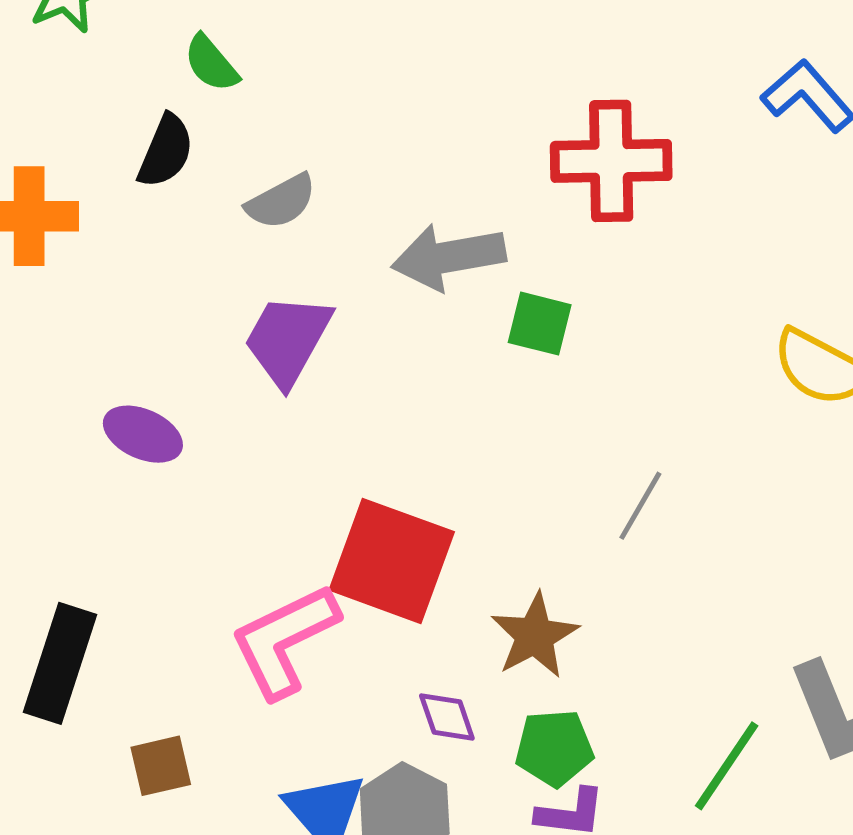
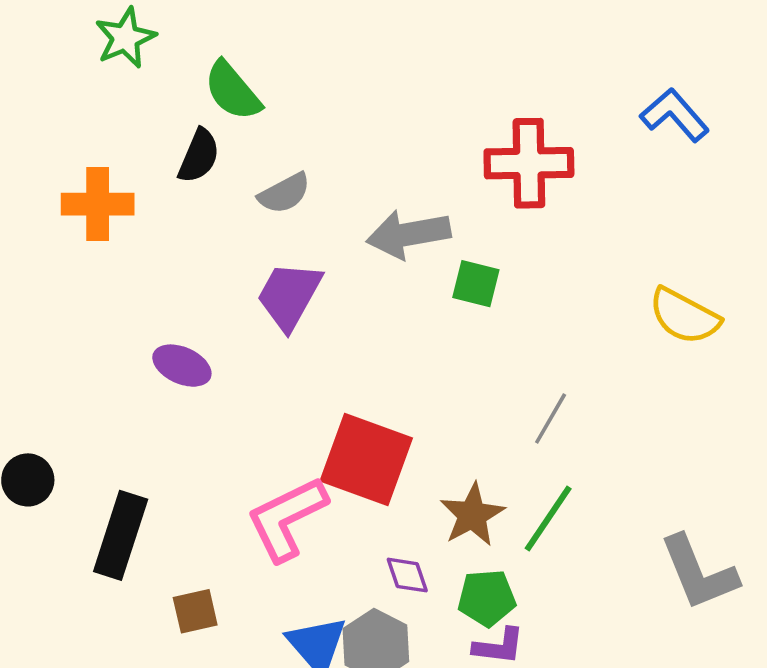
green semicircle: (211, 63) -> (233, 91), size x1.4
green line: (727, 766) -> (548, 518), moved

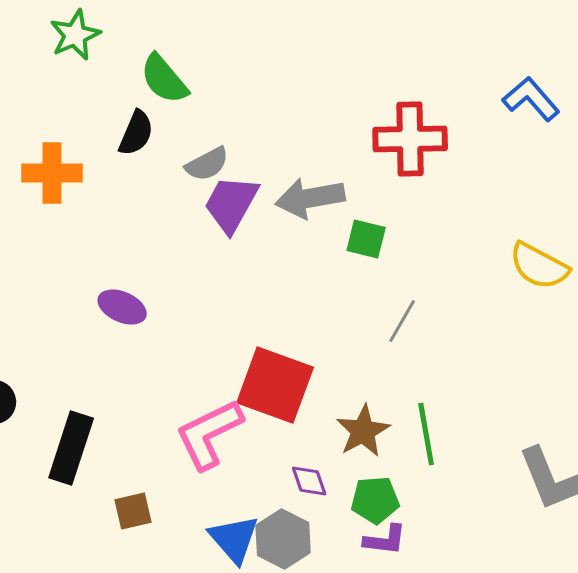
purple trapezoid: (289, 296) -> (231, 204), moved
gray line: (551, 419) -> (402, 321), moved
green line: (548, 518) -> (426, 434), turned -44

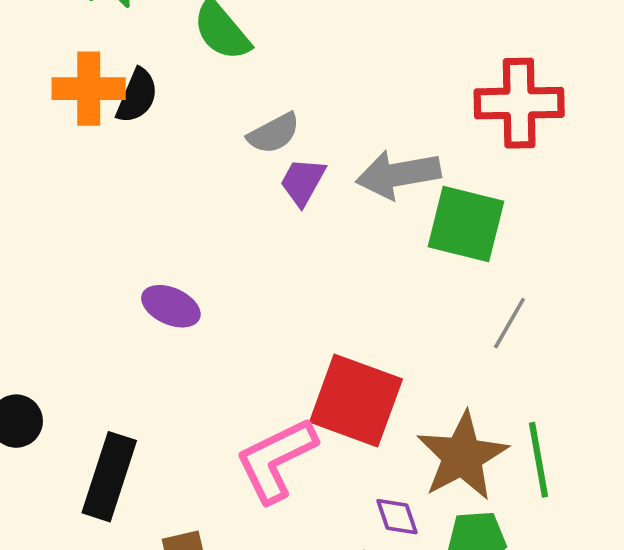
black semicircle: (136, 133) -> (137, 96), moved
orange cross: (52, 173) -> (89, 89), moved
purple trapezoid: (231, 204) -> (303, 182), size x0.7
green square: (366, 239) -> (466, 224), size x1.6
brown star: (363, 431) -> (462, 456), size x1.4

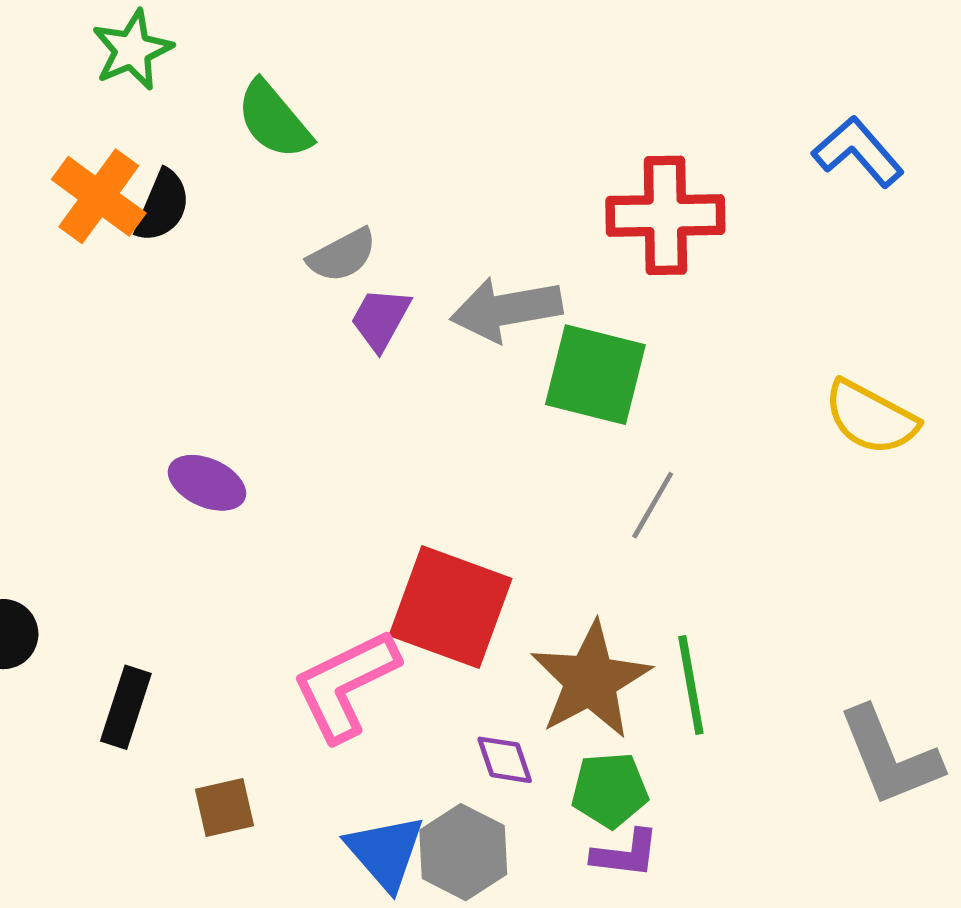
orange cross: (89, 89) -> (99, 196), turned 36
black rectangle: (109, 477) -> (126, 707), size x0.7

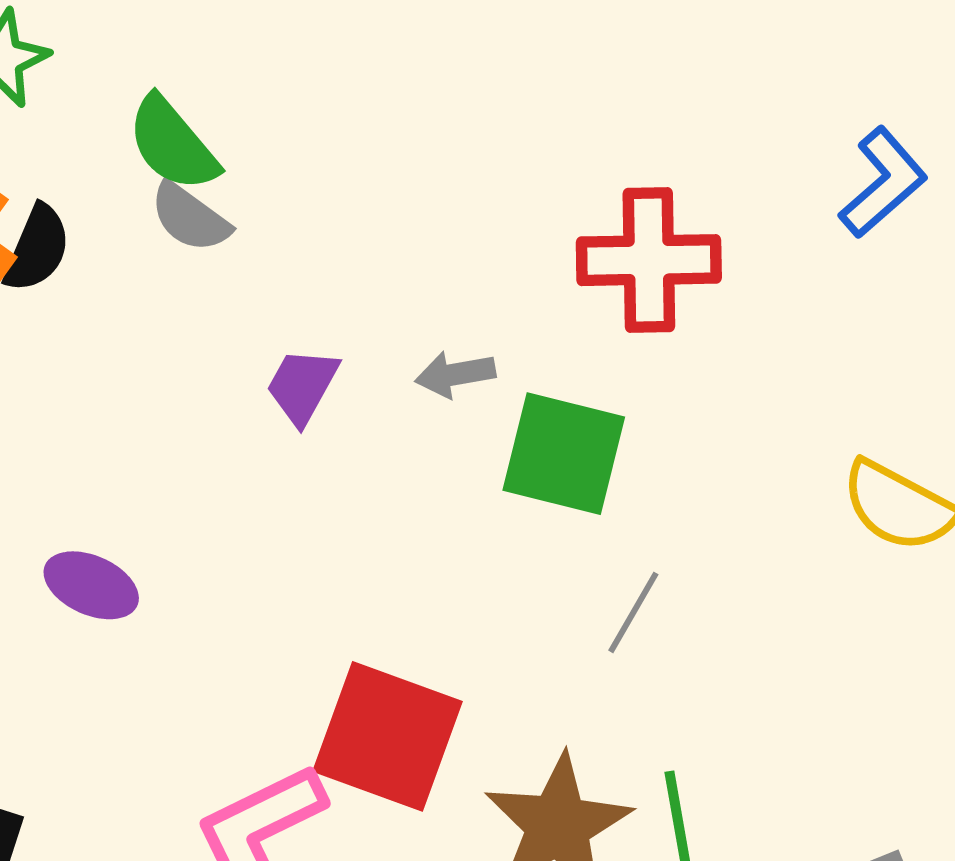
blue L-shape: (858, 152) -> (883, 183), turned 90
gray semicircle: (342, 255) -> (190, 217), moved, turned 64
gray arrow: (506, 309) -> (455, 374), size x0.6

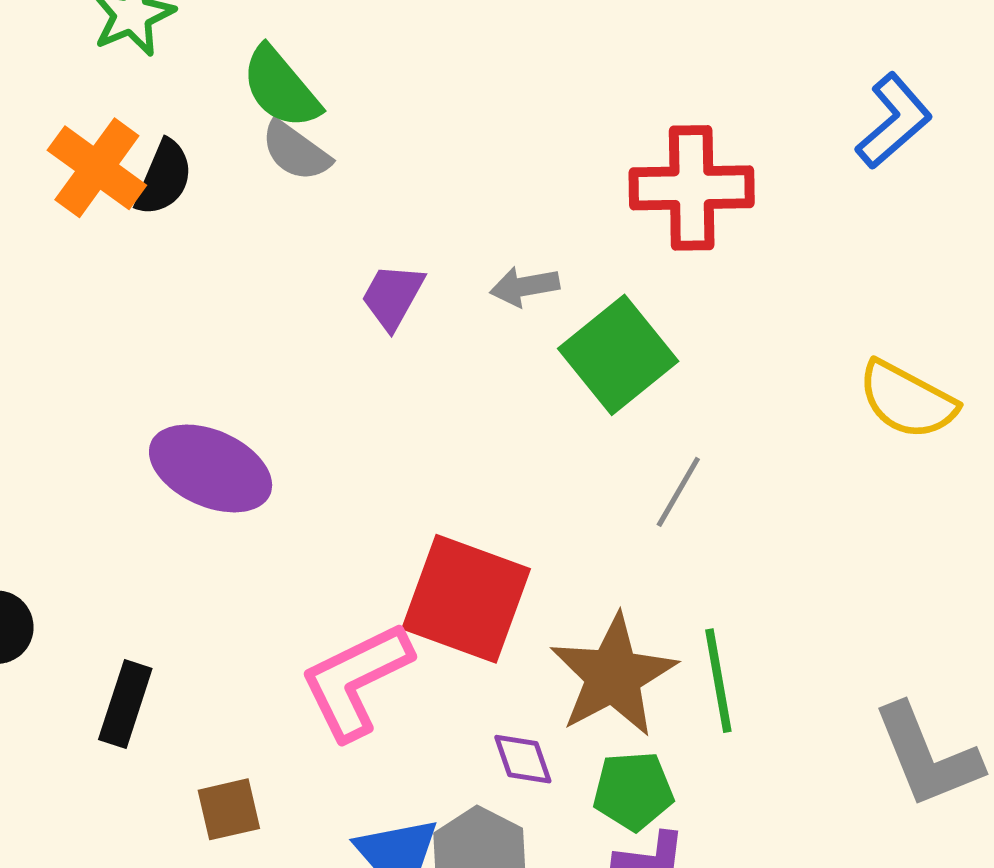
green square: (564, 454) -> (618, 355), turned 37
purple ellipse: (91, 585) -> (211, 468), size x1.5

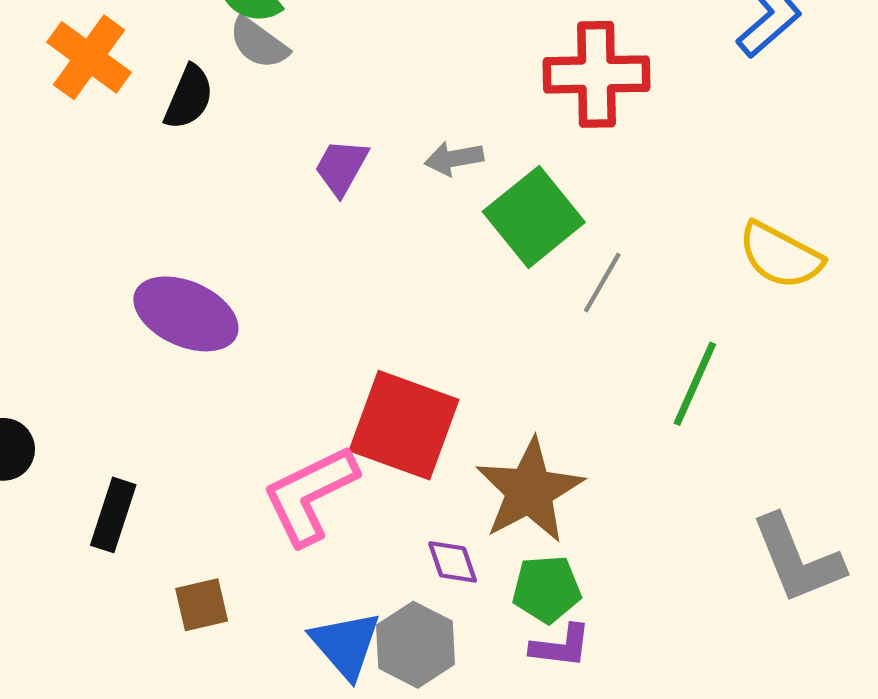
black semicircle: (164, 178) -> (189, 97), moved
gray line: (678, 492) -> (602, 283), moved
green line: (718, 681) -> (695, 384), moved, turned 34

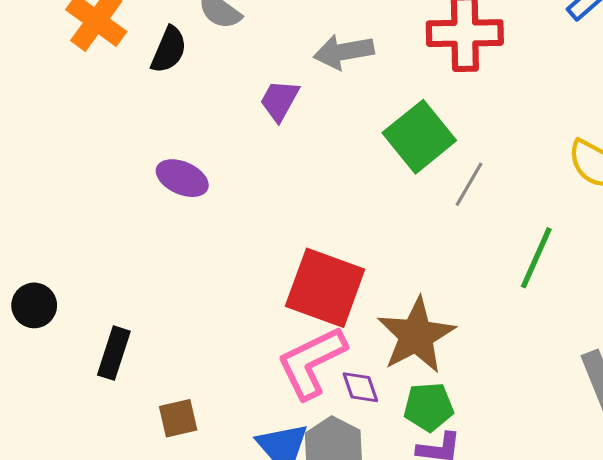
gray arrow: (454, 159) -> (344, 52), moved, size x1.4
purple ellipse: (186, 314) -> (182, 178), moved, size x0.7
pink L-shape: (310, 495) -> (312, 362), moved

